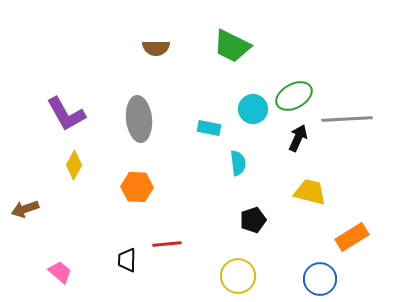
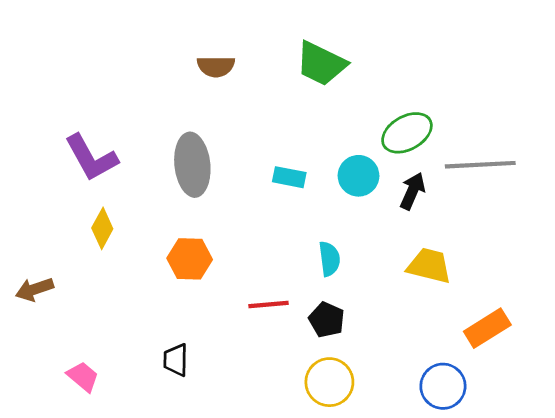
cyan circle: (253, 109) -> (358, 176), moved
cyan semicircle: (238, 163) -> (329, 259), moved
black pentagon: (253, 220) -> (327, 320), moved, turned -30
red line: (167, 244) -> (269, 305), moved

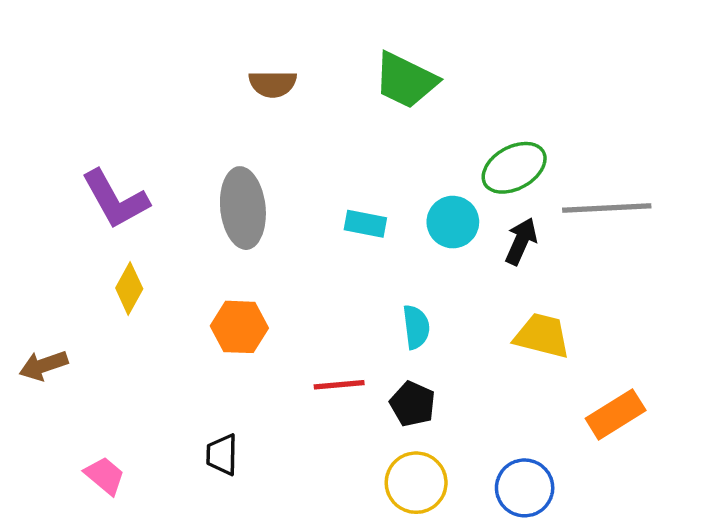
blue circle: (443, 386) -> (525, 488), moved

